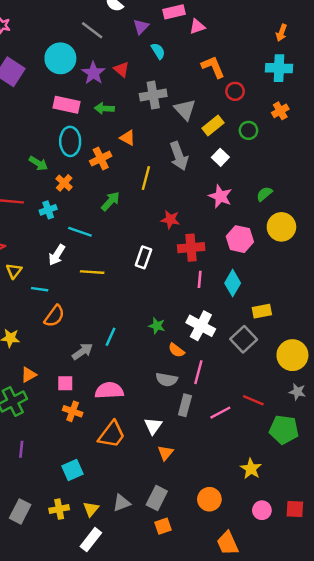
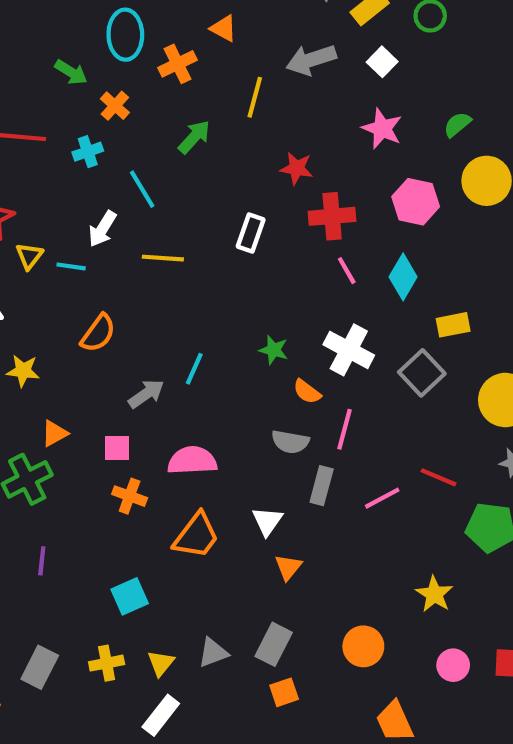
gray arrow: (179, 156) -> (311, 60), turned 92
cyan line: (80, 232) -> (142, 189), turned 40
pink line: (200, 279) -> (347, 271), turned -35
cyan line: (40, 289) -> (71, 266), moved

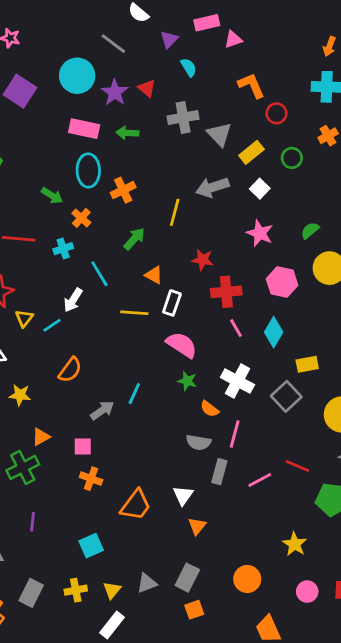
orange triangle: (223, 28) -> (154, 275), moved
yellow line: (163, 258) -> (134, 313), moved
cyan line: (71, 266) -> (52, 325), turned -42
pink semicircle: (192, 461) -> (182, 345), moved, turned 36

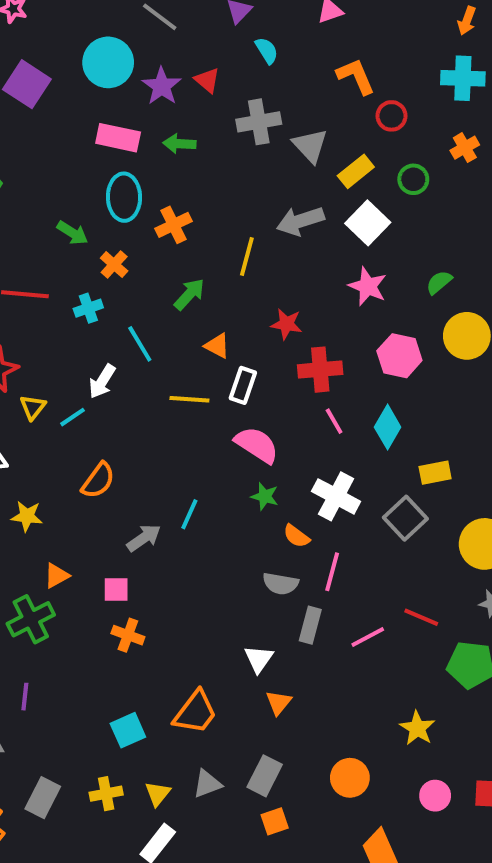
white square: (260, 189) -> (368, 223), size x1.5
orange trapezoid: (136, 505) -> (195, 712), moved
purple line: (33, 522) -> (25, 697), moved

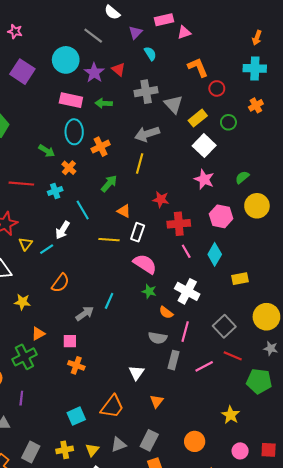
gray arrow: (300, 221) -> (147, 134), moved
gray square: (405, 518) -> (224, 326), moved
white triangle: (259, 659) -> (137, 373), moved

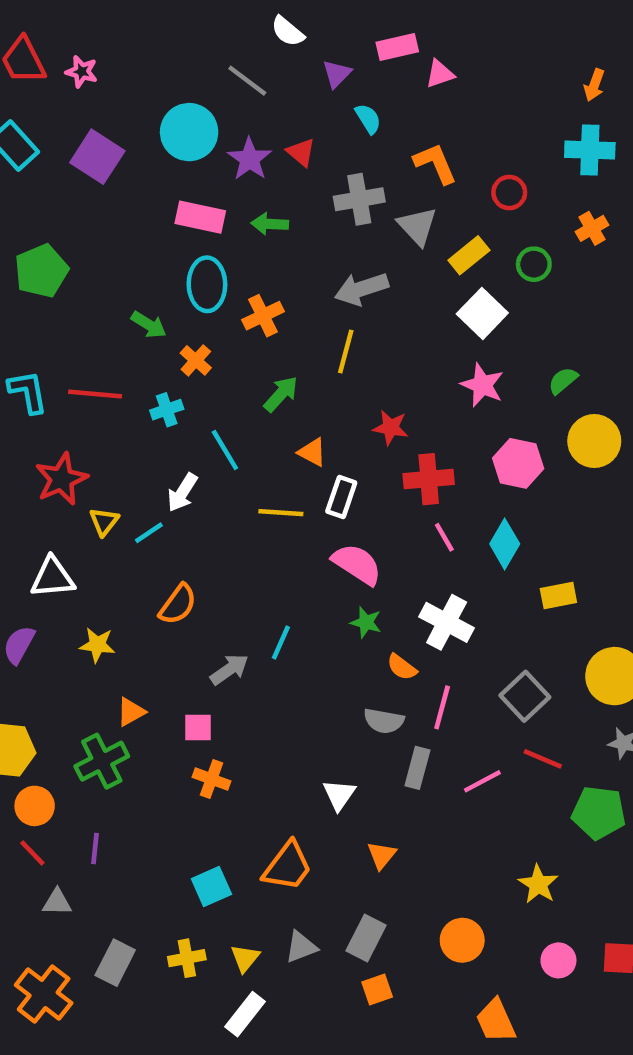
orange L-shape: (198, 67) -> (435, 163), moved

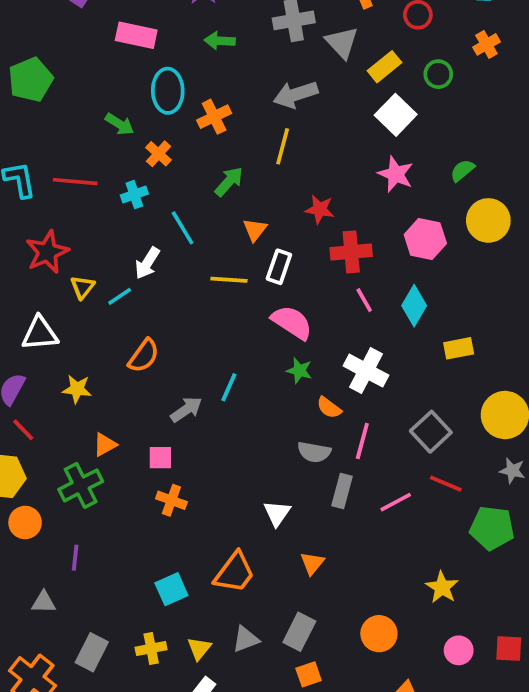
pink rectangle: (200, 217) -> (136, 35), moved
orange triangle: (312, 452) -> (255, 230), turned 40
red line: (32, 853) -> (23, 430), moved

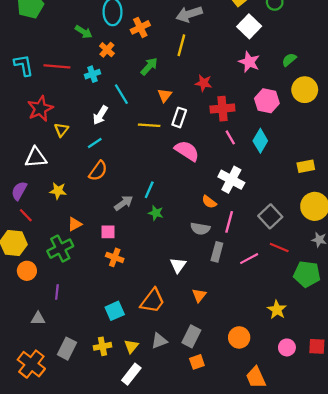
cyan line: (120, 296) -> (95, 143), moved
yellow rectangle: (459, 348) -> (306, 166), moved
green star: (299, 371) -> (156, 213), moved

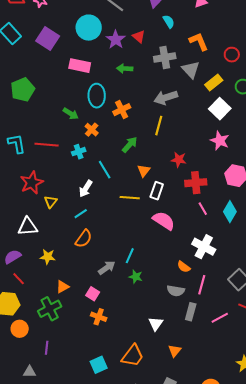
purple semicircle: (19, 191) -> (13, 257), turned 30
pink square: (108, 232) -> (93, 294), turned 32

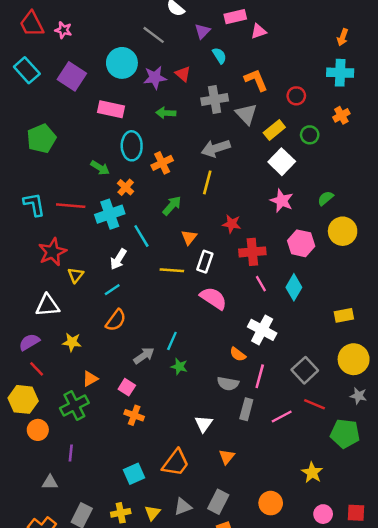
purple star: (116, 40) -> (155, 78), turned 30
cyan cross: (79, 152) -> (110, 214), size x1.6

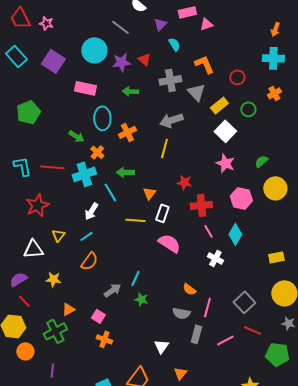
green arrow: (172, 206) -> (125, 172), moved, turned -132
yellow triangle: (76, 275) -> (58, 235), moved
white cross: (262, 330) -> (215, 258), moved, size x0.7

